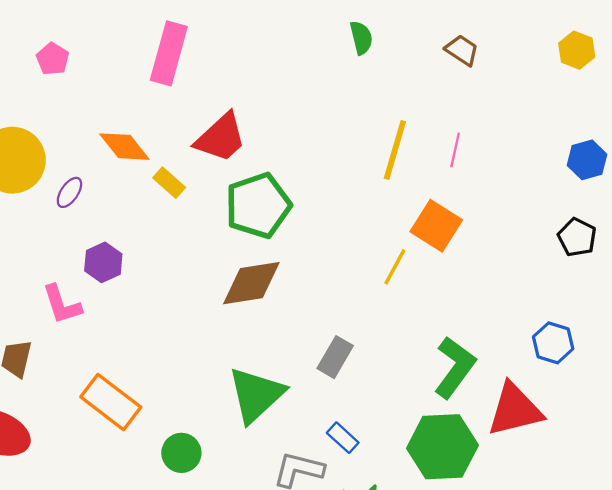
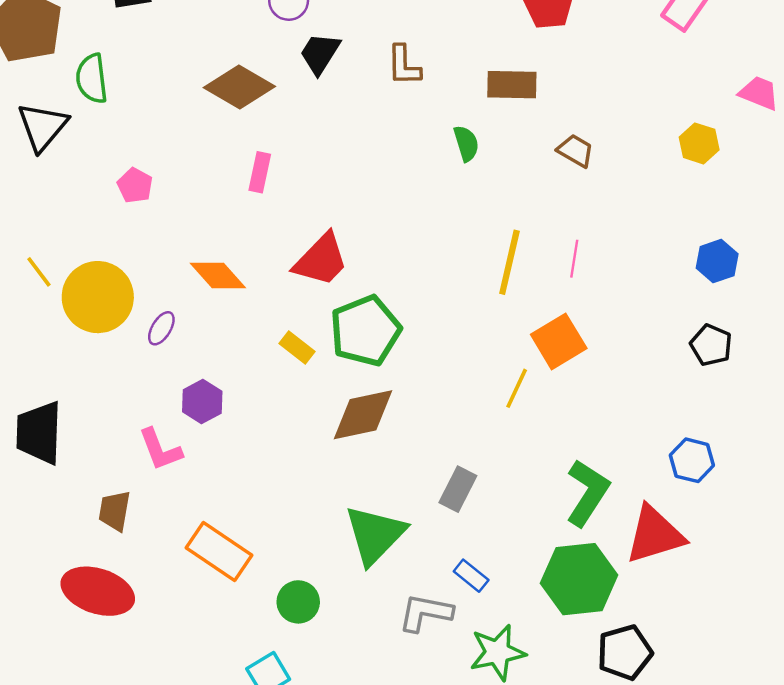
pink rectangle: (169, 53) -> (260, 172), size x0.6
yellow rectangle: (169, 183) -> (297, 347), moved
orange square: (436, 226) -> (559, 341), turned 30

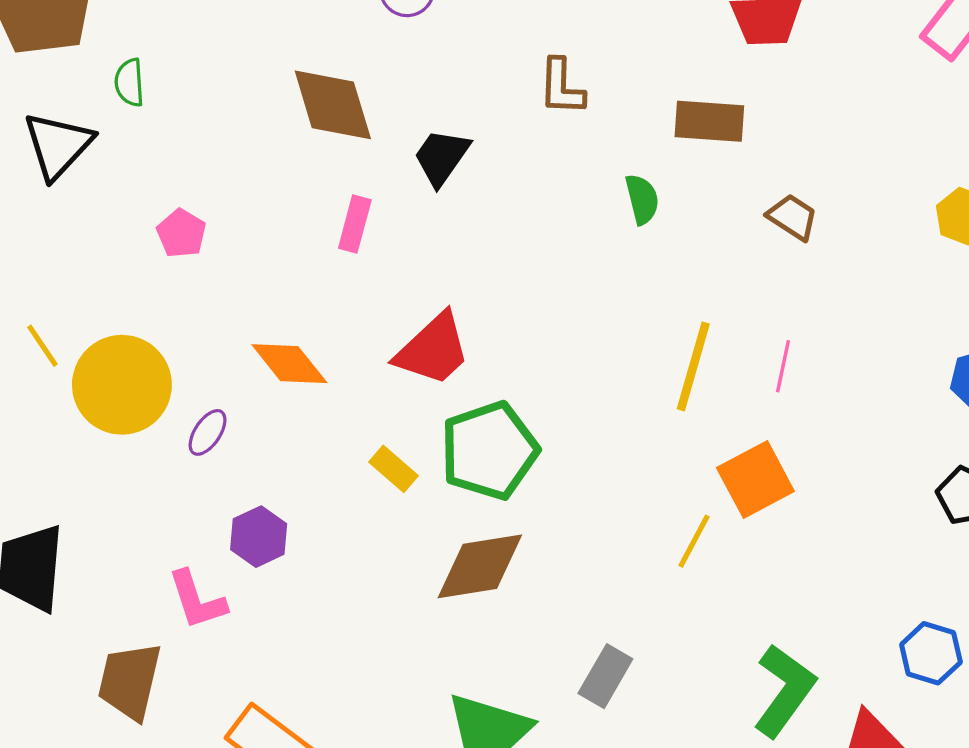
black trapezoid: (320, 53) -> (441, 157), moved
green semicircle: (92, 79) -> (129, 83), size x0.7
brown diamond: (239, 87) -> (333, 105), turned 40
brown trapezoid: (115, 511) -> (130, 681), size x1.4

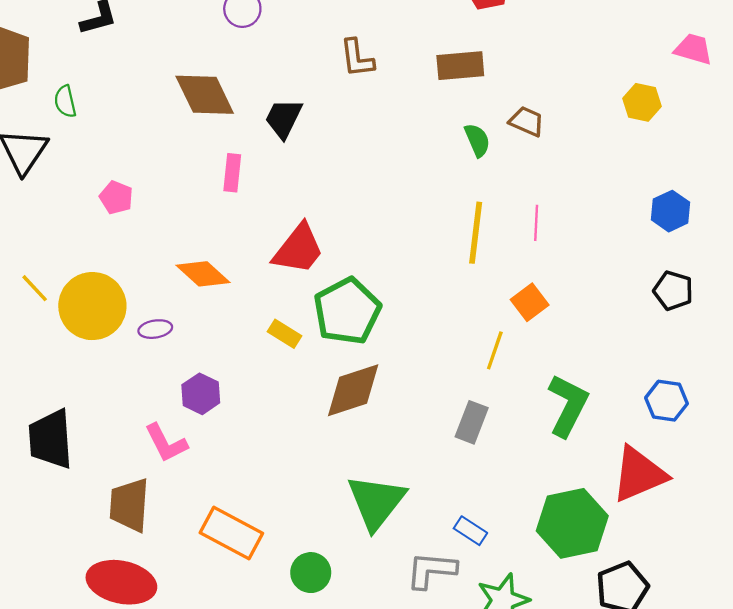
green semicircle: (642, 199) -> (477, 140), moved
purple ellipse: (208, 432) -> (155, 329), turned 56
orange square: (755, 479) -> (530, 302), size x0.7
gray rectangle: (605, 676) -> (472, 422), moved
green L-shape: (784, 691) -> (568, 405), moved

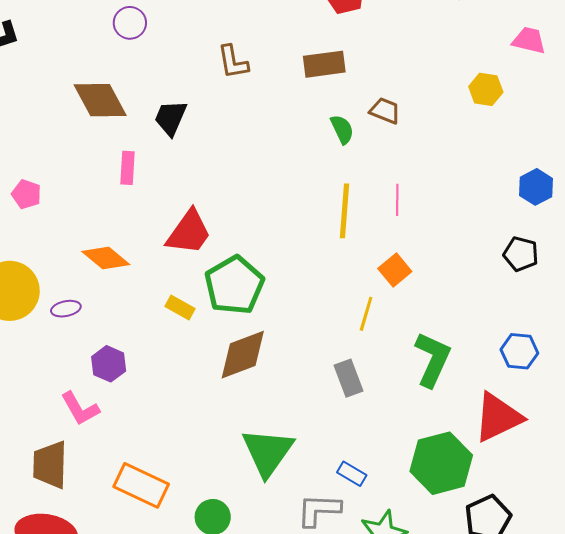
blue hexagon: (671, 211) -> (536, 187), moved
gray rectangle: (472, 422) -> (348, 378), turned -39

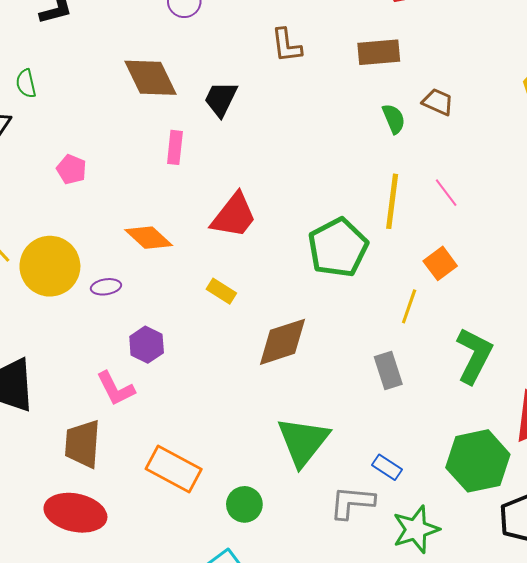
pink line: (397, 200) -> (446, 193), turned -40
green pentagon: (234, 285) -> (338, 248), moved

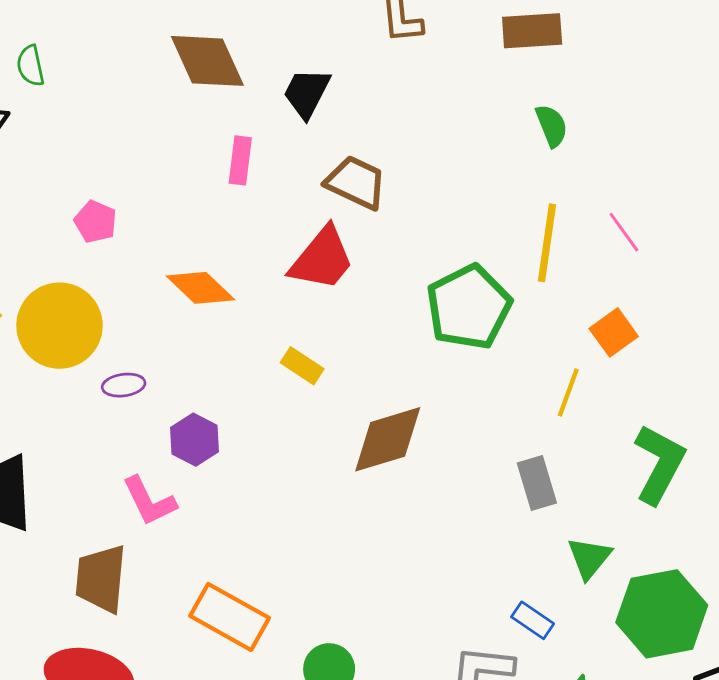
brown trapezoid: (438, 102) -> (356, 182), moved, size x1.4
pink pentagon: (71, 169) -> (95, 222), moved
purple ellipse: (106, 287) -> (124, 385), moved
green triangle: (303, 441) -> (589, 558), moved, size x0.6

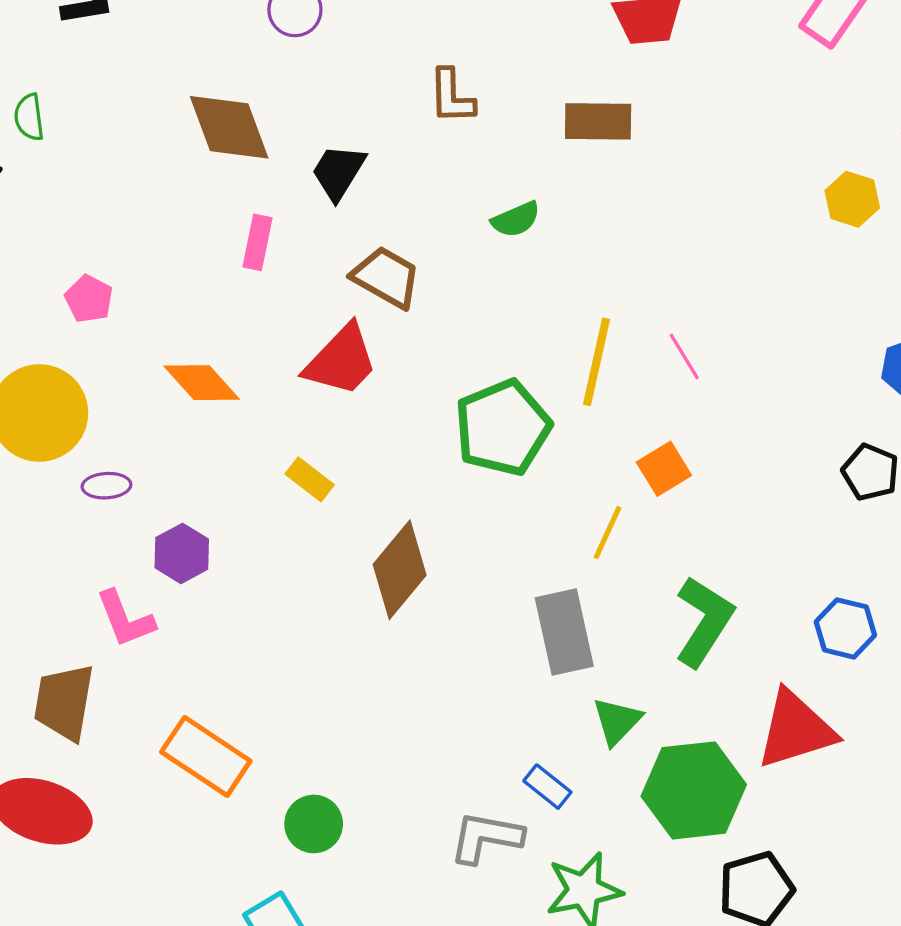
green semicircle: (552, 126) -> (516, 219), moved, turned 84
brown diamond: (388, 439) -> (400, 570), turned -38
gray rectangle: (537, 483) -> (564, 632), size x1.4

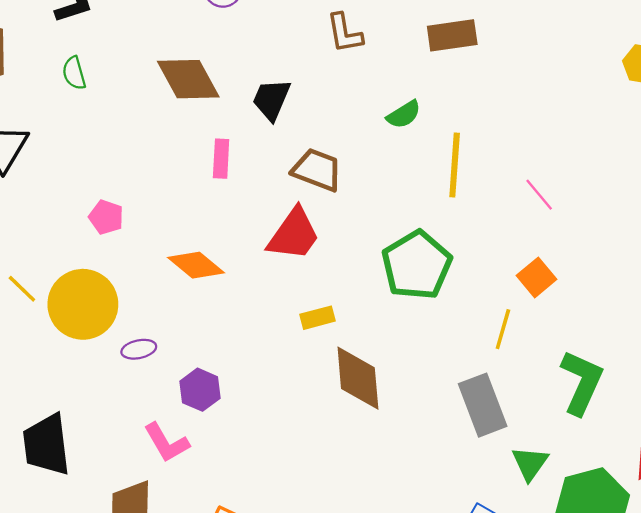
green semicircle: (29, 117) -> (74, 73), moved
yellow line: (597, 362) -> (455, 165), moved
yellow rectangle: (310, 479) -> (318, 318), moved, turned -44
brown diamond: (400, 570) -> (358, 378), turned -36

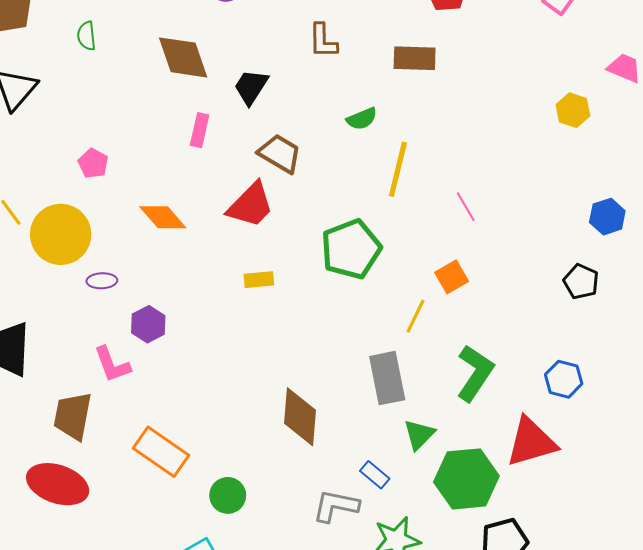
brown diamond: (358, 378) -> (300, 417), moved

